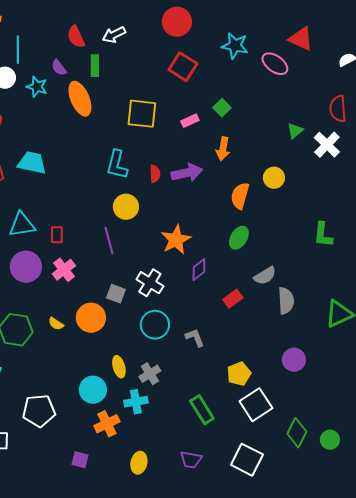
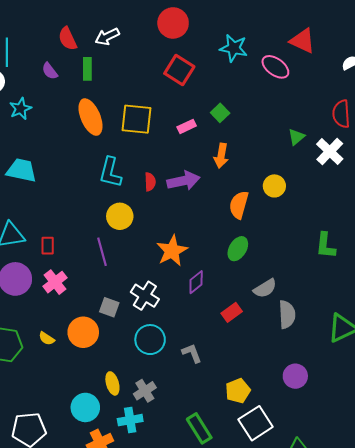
cyan star: (37, 87) -> (21, 109), moved, turned 30
orange ellipse: (80, 99) -> (91, 117), moved

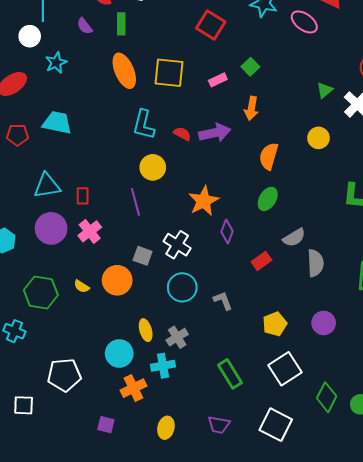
red semicircle: (150, 182) -> (182, 134), turned -60
yellow circle: (274, 186) -> (319, 138), moved
purple diamond: (196, 282) -> (227, 231), turned -30
yellow pentagon: (238, 391) -> (275, 324), moved

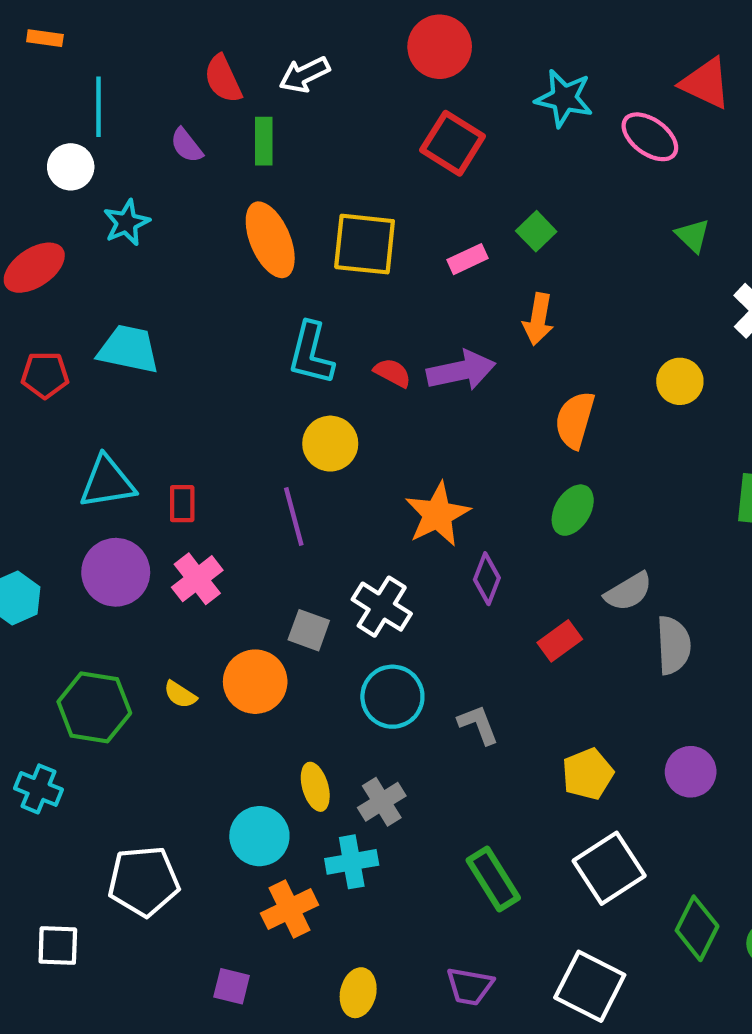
green triangle: (325, 90) -> (693, 235), moved, turned -36

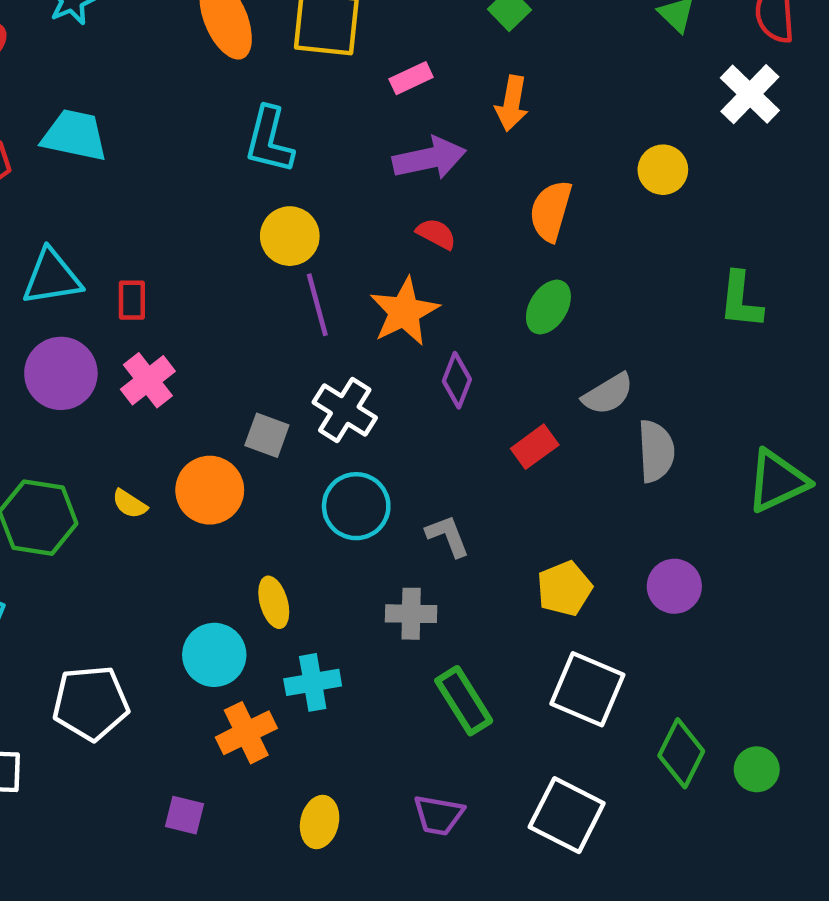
pink rectangle: (468, 259) -> (411, 78), moved
red semicircle: (392, 373) -> (436, 234), moved
purple line: (294, 516) -> (317, 305), moved
gray cross: (382, 802) -> (411, 614), moved, turned 33
white square: (609, 868) -> (587, 689), turned -34

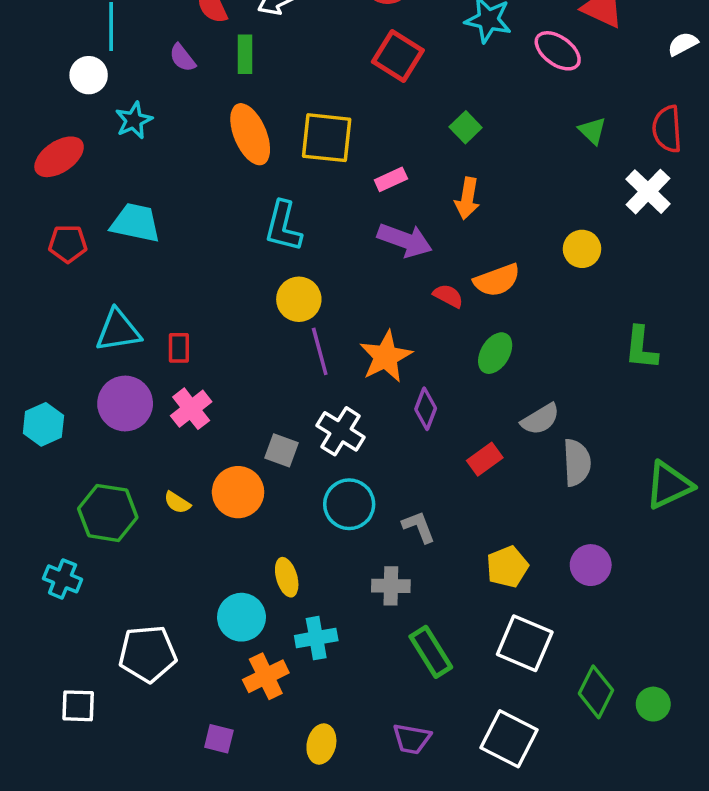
purple arrow: (429, 158) -> (405, 240), turned 32
orange semicircle: (551, 211) -> (497, 280), turned -126
red semicircle: (436, 234) -> (448, 296), moved

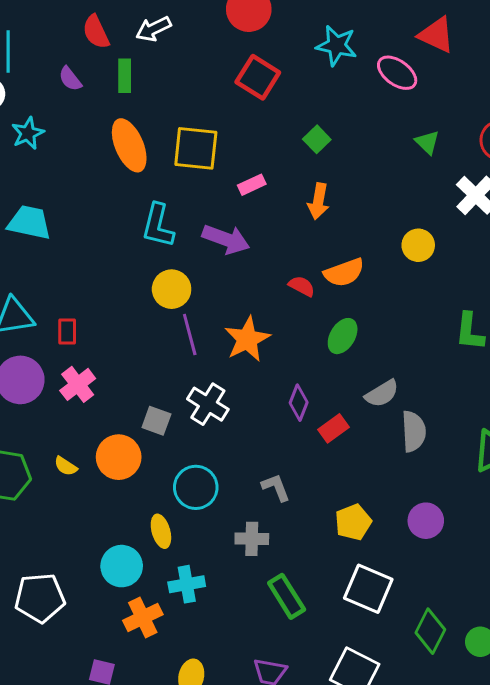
purple arrow: (405, 240) -> (226, 239), moved
purple diamond: (426, 409) -> (299, 403), moved
cyan circle: (349, 504) -> (196, 487), moved

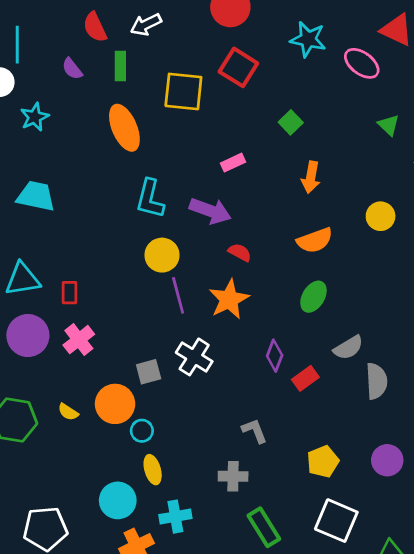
yellow square: (196, 148) -> (183, 92), moved
orange arrow: (318, 201) -> (311, 177), moved
red semicircle: (302, 286) -> (240, 252), moved
gray square: (156, 421) -> (149, 372), turned -35
cyan circle: (196, 487) -> (142, 431), moved, size x0.6

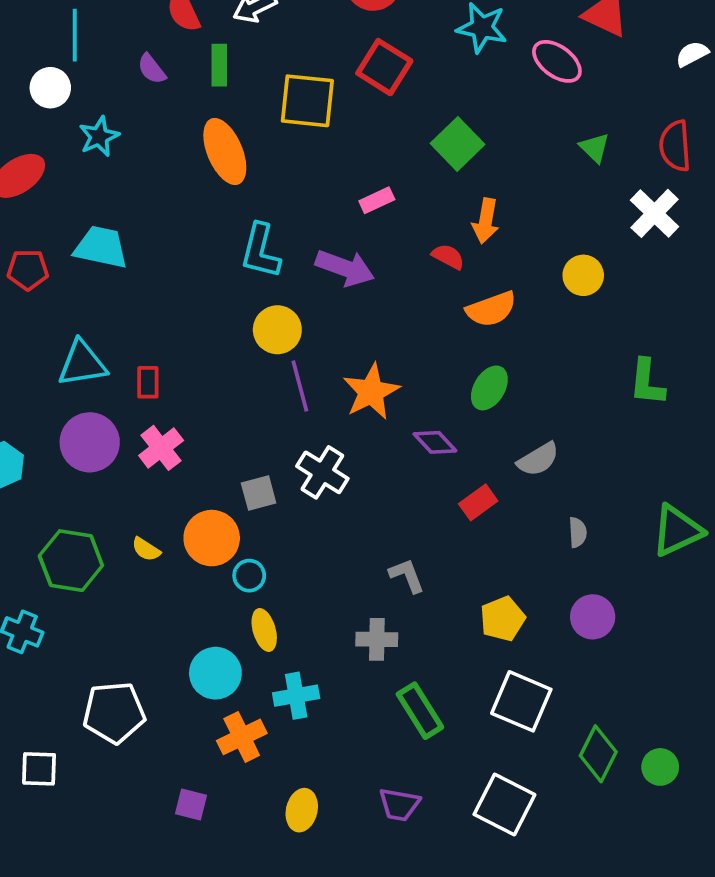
green square: (291, 122) -> (457, 144), size x1.5
red semicircle: (240, 252) -> (448, 257), moved
purple diamond: (275, 356) -> (435, 442), moved, turned -64
gray semicircle: (376, 381) -> (578, 532), moved, size x0.6

